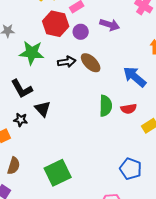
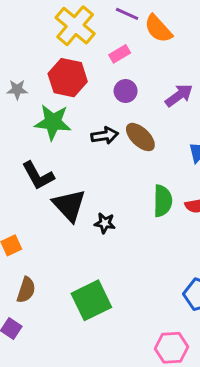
red hexagon: (56, 24) -> (68, 78), moved
purple arrow: (110, 25) -> (179, 95), moved, turned -54
black triangle: (43, 109) -> (69, 205), size x1.4
black star: (21, 120) -> (105, 223), moved

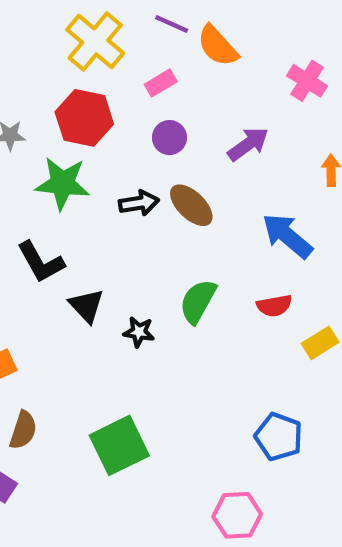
green semicircle: (163, 201) -> (198, 301), moved, turned -152
black triangle: (69, 205) -> (87, 306), size x0.7

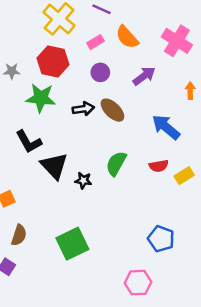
orange semicircle: (218, 46) -> (127, 37), moved
pink cross: (307, 81) -> (177, 41), size x1.4
black triangle: (87, 306) -> (54, 166), size x1.4
yellow rectangle: (320, 343) -> (184, 176), moved

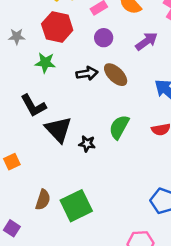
green star: (41, 98) -> (45, 63), size x0.7
brown semicircle: (19, 235) -> (43, 200), moved

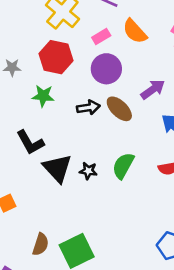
purple circle: (104, 38) -> (106, 69), size x1.5
purple arrow: (147, 41) -> (153, 89), moved
black star: (87, 144) -> (88, 171), moved

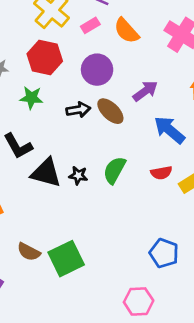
pink rectangle: (101, 37) -> (90, 25), moved
black triangle: (57, 168) -> (46, 173), turned -32
brown semicircle: (41, 244) -> (29, 252), turned 100

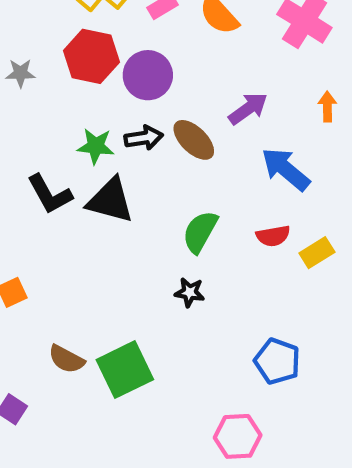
purple circle: (97, 70) -> (148, 75), moved
green star: (31, 98) -> (96, 146), moved
black triangle: (46, 173) -> (110, 200), moved
black star: (78, 175) -> (190, 292), moved

